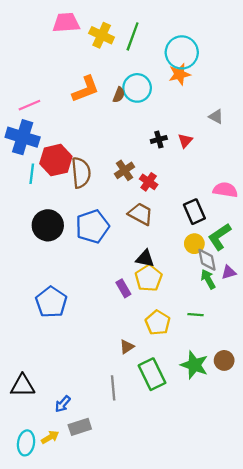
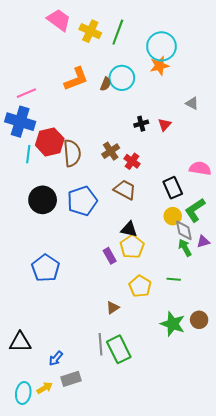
pink trapezoid: (66, 23) -> (59, 20), turned 40
green rectangle: (152, 374) -> (119, 349), moved

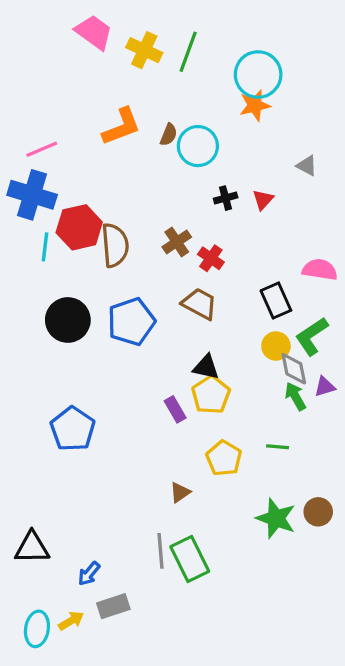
cyan circle: (122, 78) -> (198, 146), moved

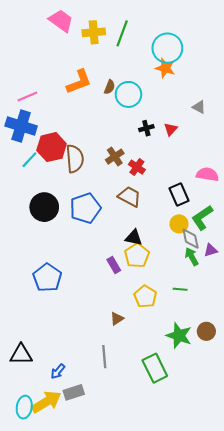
yellow cross: (144, 50) -> (94, 32), turned -30
orange star: (255, 105) -> (165, 68), turned 30
cyan line: (45, 247) -> (29, 160), turned 36
green rectangle: (190, 559) -> (155, 368), moved
yellow arrow: (71, 621) -> (46, 402), size x1.8

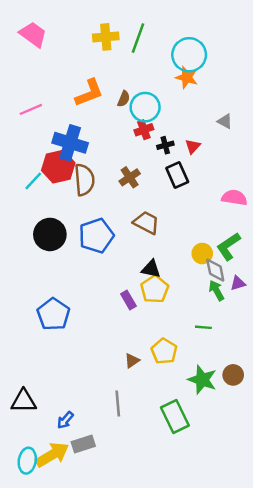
pink trapezoid: (61, 21) -> (33, 35), moved
blue cross: (21, 126) -> (70, 143), moved
red cross: (137, 167) -> (144, 130), moved, turned 35
black rectangle: (179, 194) -> (177, 175), moved
yellow pentagon: (145, 297) -> (164, 351), moved

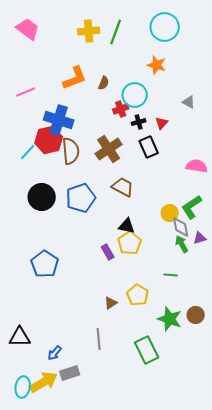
cyan circle: (189, 55) -> (165, 27), moved
cyan circle: (145, 107) -> (135, 95), moved
brown cross: (130, 177) -> (109, 149), size x1.5

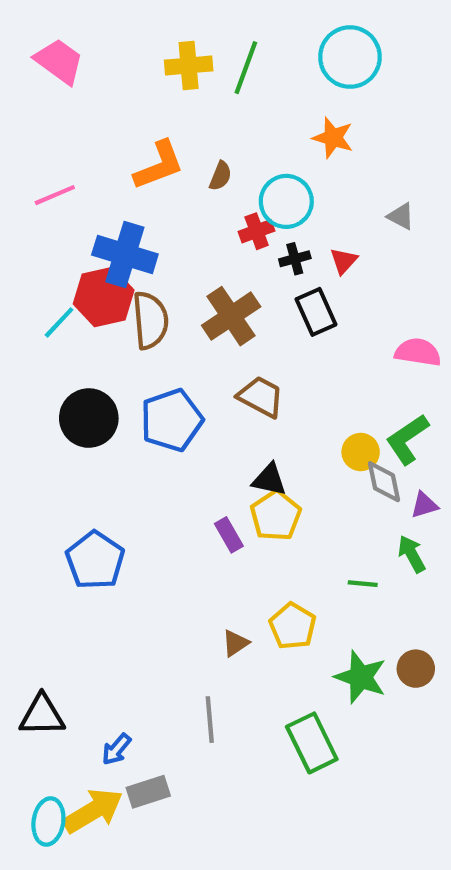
green arrow: (182, 244) -> (412, 554), moved

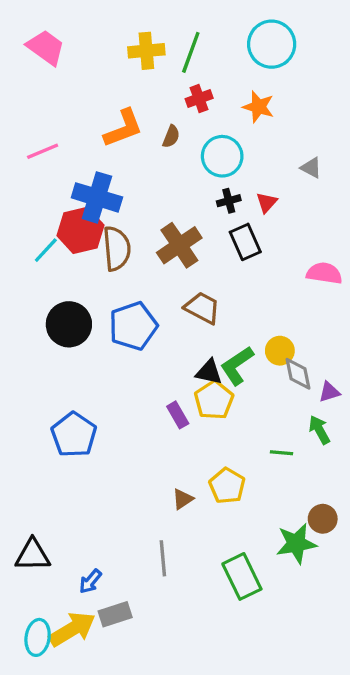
red cross: (257, 231) -> (199, 99), moved
green L-shape: (407, 439) -> (237, 366), moved
green star: (361, 677) -> (296, 543), moved, turned -30

